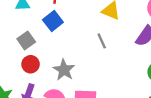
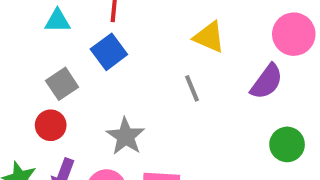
red circle: (31, 64) -> (51, 125), moved

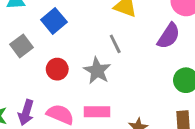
red circle: (51, 125) -> (57, 69), moved
gray star: (126, 136) -> (97, 71), moved

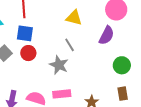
blue square: (54, 21) -> (25, 33), turned -36
red circle: (57, 69) -> (28, 53), moved

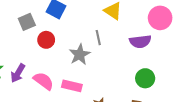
purple semicircle: (107, 35) -> (140, 41), turned 36
red circle: (28, 53) -> (46, 40), moved

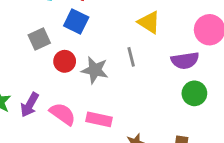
gray star: (80, 55) -> (95, 70), moved, turned -30
green circle: (145, 78) -> (194, 93), moved

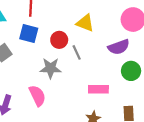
red circle: (65, 61) -> (59, 40), moved
pink semicircle: (63, 114) -> (37, 96), moved, turned 40
pink rectangle: (99, 119) -> (98, 89), moved

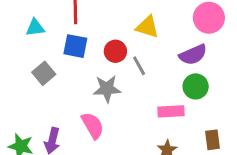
green circle: (131, 71) -> (196, 86), moved

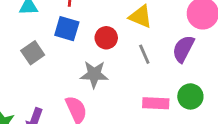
purple semicircle: (193, 55) -> (183, 49), turned 136
gray line: (139, 66) -> (144, 54), moved
green circle: (196, 86) -> (190, 96), moved

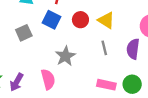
red circle: (106, 38) -> (80, 20), moved
purple semicircle: (183, 49) -> (133, 49), turned -30
gray star: (94, 74) -> (65, 56), turned 30

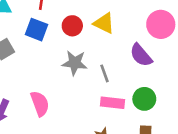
gray line: (104, 48) -> (105, 73), moved
purple semicircle: (133, 49) -> (141, 55), turned -42
gray star: (65, 56) -> (75, 63), moved, turned -30

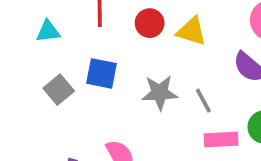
red circle: (72, 26) -> (150, 23), moved
blue square: (36, 30) -> (101, 73), moved

